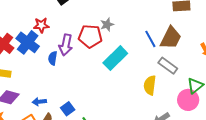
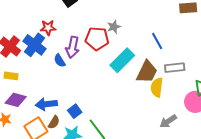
brown trapezoid: (171, 38) -> (147, 72), moved
blue semicircle: (53, 58) -> (60, 61), turned -40
gray rectangle: (168, 66) -> (175, 68), turned -42
blue arrow: (39, 102) -> (46, 104), size x1.5

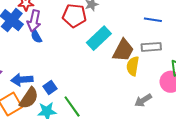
blue line: (157, 41) -> (153, 20), moved, turned -54
purple arrow: (73, 47) -> (34, 21), moved
brown semicircle: (54, 122) -> (29, 98), size x1.6

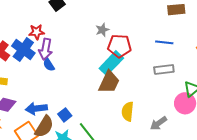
red pentagon: (74, 16) -> (119, 46), moved
brown trapezoid: (123, 50) -> (109, 82), moved
yellow semicircle: (133, 66) -> (128, 111), moved

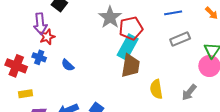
gray star: (102, 30) -> (110, 17), size x1.6
blue cross: (23, 49) -> (39, 57), size x0.6
purple arrow: (46, 49) -> (40, 24), moved

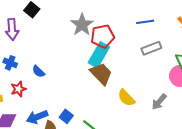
red star: (47, 37) -> (18, 89), moved
brown trapezoid: (131, 66) -> (101, 74), turned -55
yellow semicircle: (156, 89) -> (126, 98), turned -36

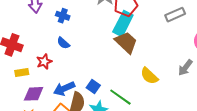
blue cross: (10, 63) -> (63, 16), moved
yellow semicircle: (126, 98) -> (149, 76), moved

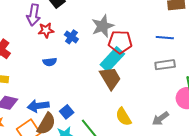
blue cross: (63, 16) -> (71, 37), moved
blue semicircle: (63, 43) -> (50, 62), turned -64
red star: (44, 62) -> (46, 30), moved

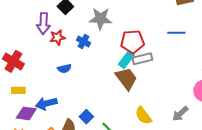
gray star: (103, 26) -> (100, 19), moved, turned 30
cyan rectangle: (112, 59) -> (126, 60), size x0.7
gray rectangle: (165, 65) -> (142, 59), moved
blue arrow: (38, 106) -> (46, 103), moved

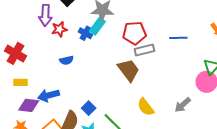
blue line: (176, 33) -> (178, 38), moved
cyan rectangle: (126, 60) -> (97, 26), moved

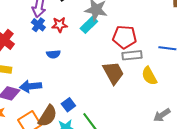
red star: (59, 29) -> (60, 25), moved
blue cross: (85, 33) -> (38, 25), moved
yellow semicircle: (146, 107) -> (149, 76), moved

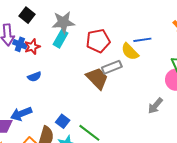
blue cross: (38, 25) -> (20, 44), moved
gray rectangle: (132, 55) -> (112, 67), moved
yellow semicircle: (149, 76) -> (130, 52), moved

